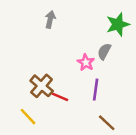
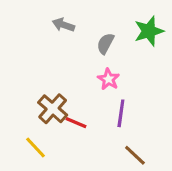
gray arrow: (50, 19) -> (63, 25), turned -84
gray semicircle: (104, 51) -> (105, 43), moved

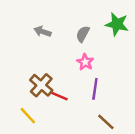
gray arrow: (63, 25) -> (42, 32), moved
green star: (149, 31) -> (117, 24), turned 30

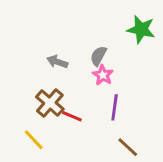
gray arrow: (42, 32) -> (57, 62), moved
gray semicircle: (83, 34) -> (98, 56), moved

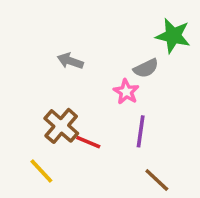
gray semicircle: (98, 56) -> (146, 68), moved, turned -144
gray arrow: (57, 62) -> (70, 61), moved

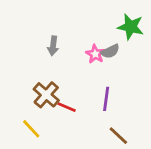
gray arrow: (70, 61) -> (53, 46), turned -102
pink star: (126, 92) -> (95, 54), moved

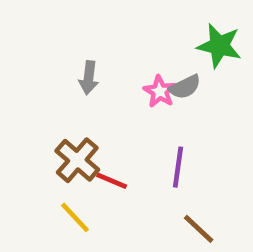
yellow line: (31, 129) -> (75, 217), moved

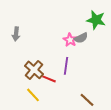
gray arrow: (89, 78) -> (16, 34), moved
purple line: (178, 167) -> (66, 66), moved

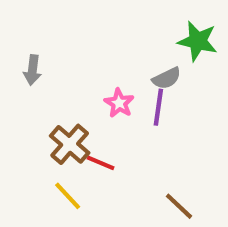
pink star: (70, 40) -> (119, 103), moved
purple line: (66, 66) -> (158, 107), moved

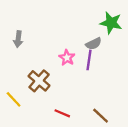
red line: (101, 163) -> (62, 113), moved
yellow line: (68, 196) -> (14, 99), moved

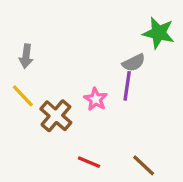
pink star: (67, 58) -> (96, 99), moved
yellow line: (14, 99) -> (23, 96), moved

